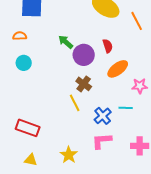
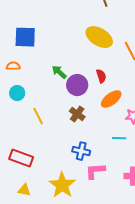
yellow line: (75, 103) -> (38, 116), moved
blue cross: (103, 116) -> (81, 151), moved, turned -36
yellow star: (69, 155) -> (62, 185), size x1.5

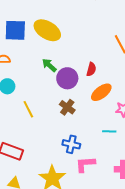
yellow ellipse: (99, 37) -> (47, 30), moved
red semicircle: (101, 76) -> (91, 69), turned 32

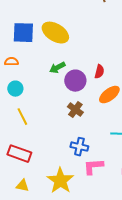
green arrow: (49, 65) -> (57, 68), turned -70
yellow line: (28, 109) -> (22, 117), moved

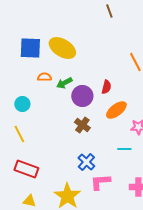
orange semicircle: (11, 62) -> (44, 77), moved
yellow line: (22, 117) -> (19, 134), moved
blue cross: (79, 147) -> (86, 162), turned 30

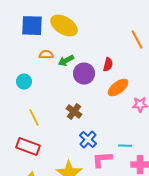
brown cross: (82, 125) -> (74, 112), moved
yellow line: (19, 134) -> (34, 118), moved
cyan line: (124, 149) -> (125, 146), moved

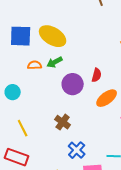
green arrow: (66, 61) -> (55, 62), moved

